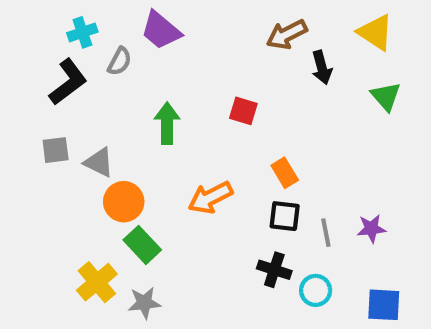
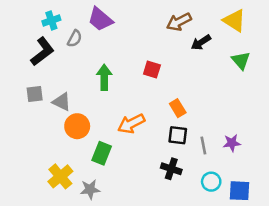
black arrow: (322, 68) -> (201, 42), turned 72
green rectangle: (142, 245) -> (102, 153), moved, turned 65
cyan circle: (316, 290) -> (211, 182), moved

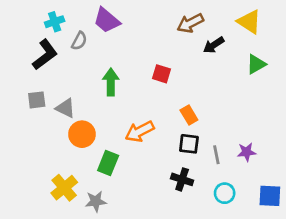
green triangle: (241, 60) -> (256, 64), turned 42
blue square: (240, 191) -> (270, 196), moved

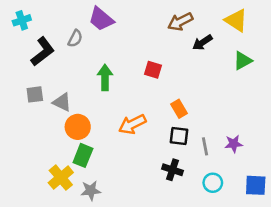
cyan cross: (55, 22) -> (22, 20), moved
green rectangle: (108, 163) -> (83, 155), moved

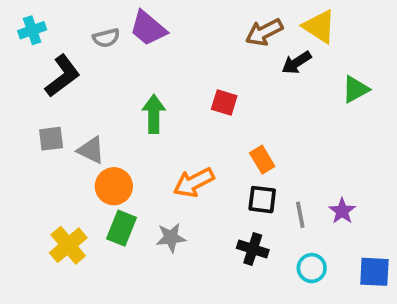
yellow triangle: (236, 20) -> (319, 26), moved
gray semicircle: (75, 39) -> (106, 38), moved, turned 48
purple star: (234, 144) -> (342, 211), turned -30
yellow cross: (61, 178) -> (68, 245), moved
gray star: (91, 191) -> (171, 238), moved

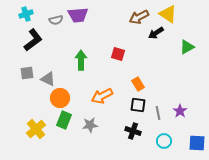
purple trapezoid: (148, 28) -> (78, 15), turned -45
cyan cross: (32, 30) -> (26, 14), moved

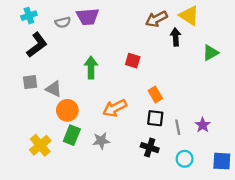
black arrow: (156, 33) -> (176, 37), turned 119

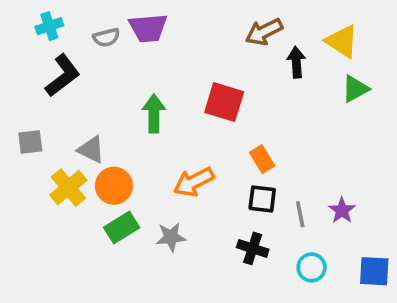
yellow triangle: (189, 16) -> (342, 41), moved
red square: (133, 61) -> (224, 102), size x1.5
gray square: (30, 82) -> (30, 142), moved
green rectangle: (72, 135) -> (122, 228), turned 36
yellow cross: (40, 145) -> (68, 188), moved

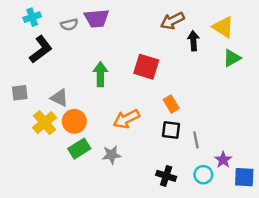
purple star: (342, 210) -> (223, 160), moved
black cross: (253, 248) -> (166, 176), moved

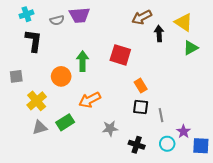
black L-shape: (41, 49) -> (34, 41), turned -45
gray triangle: (59, 98) -> (40, 127), moved, turned -42
orange arrow: (126, 119) -> (90, 100), moved
orange circle: (74, 121) -> (61, 76), moved
gray star: (112, 155) -> (110, 128), moved

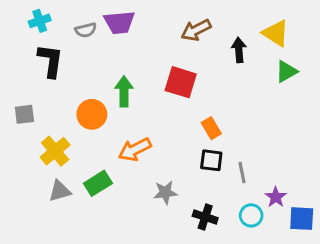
brown arrow: (142, 17) -> (196, 30), moved

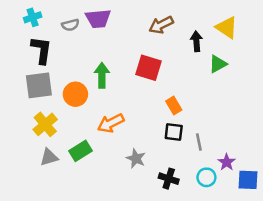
green triangle: (286, 71) -> (218, 64), moved
gray square: (24, 114) -> (39, 85), moved, size x1.6
gray star: (165, 192) -> (136, 158), turned 30

